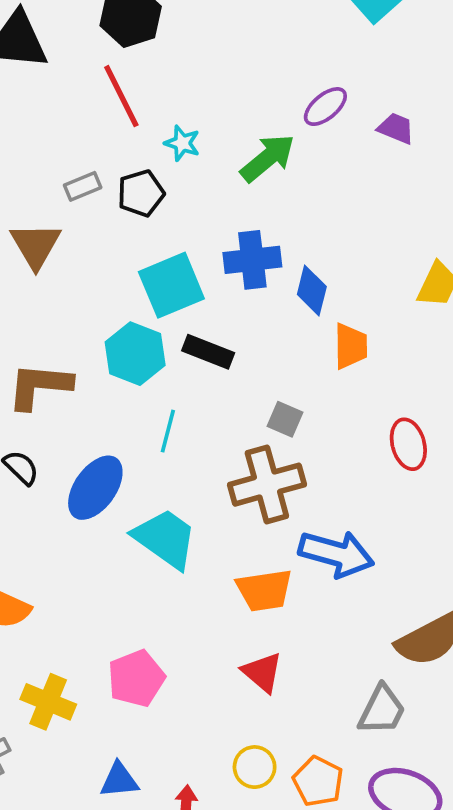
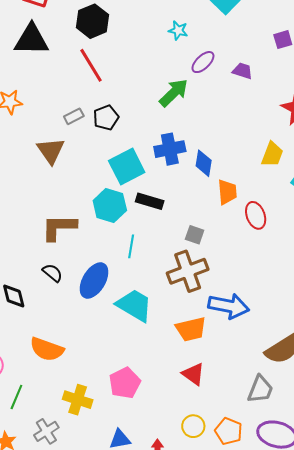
cyan star: (182, 143) -> (178, 30), moved
red ellipse: (408, 444) -> (256, 215), moved

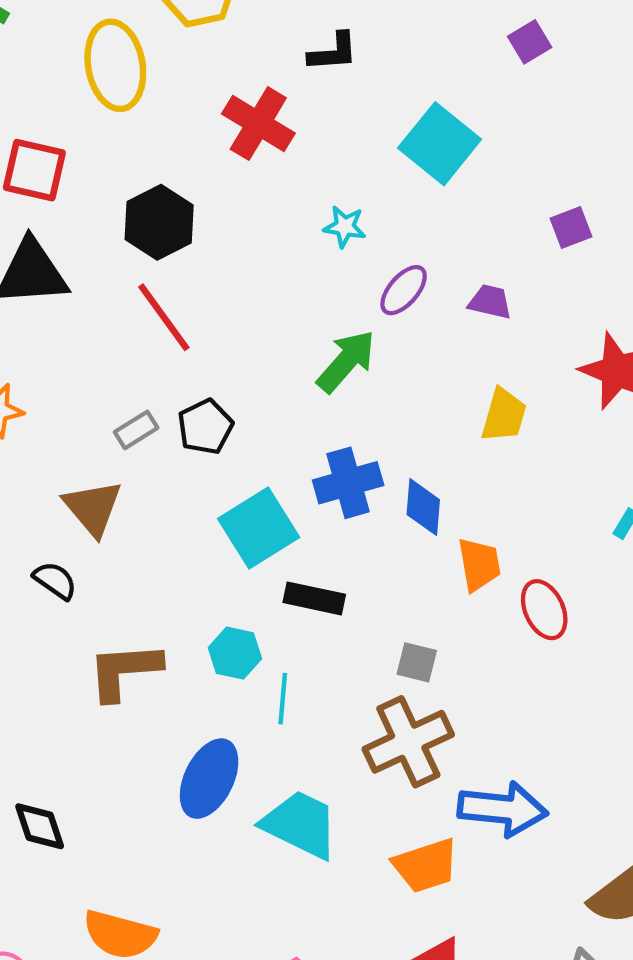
yellow trapezoid: (272, 154) -> (504, 415), moved
cyan hexagon: (110, 205) -> (235, 653), moved, size x0.7
black semicircle: (53, 273) -> (55, 581), moved

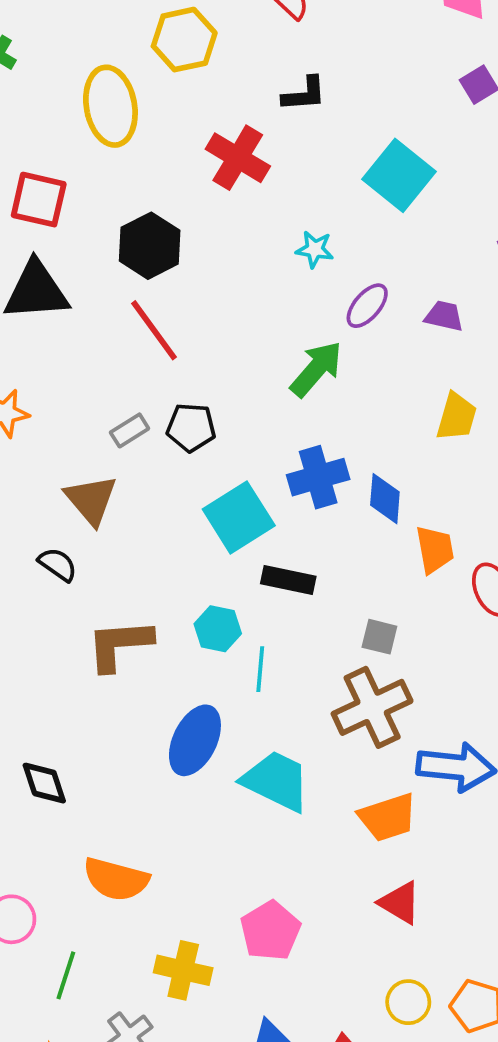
black pentagon: (205, 427) -> (191, 427), turned 30

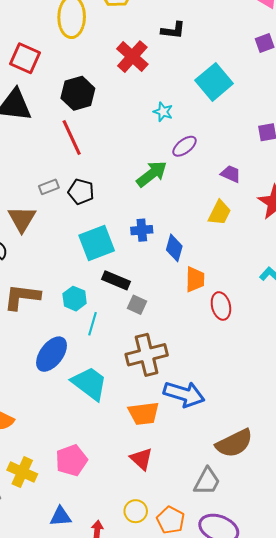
purple trapezoid: (444, 316) -> (231, 174), moved
blue cross: (318, 477) -> (142, 230), size x0.7
gray square: (379, 637) -> (137, 305), moved

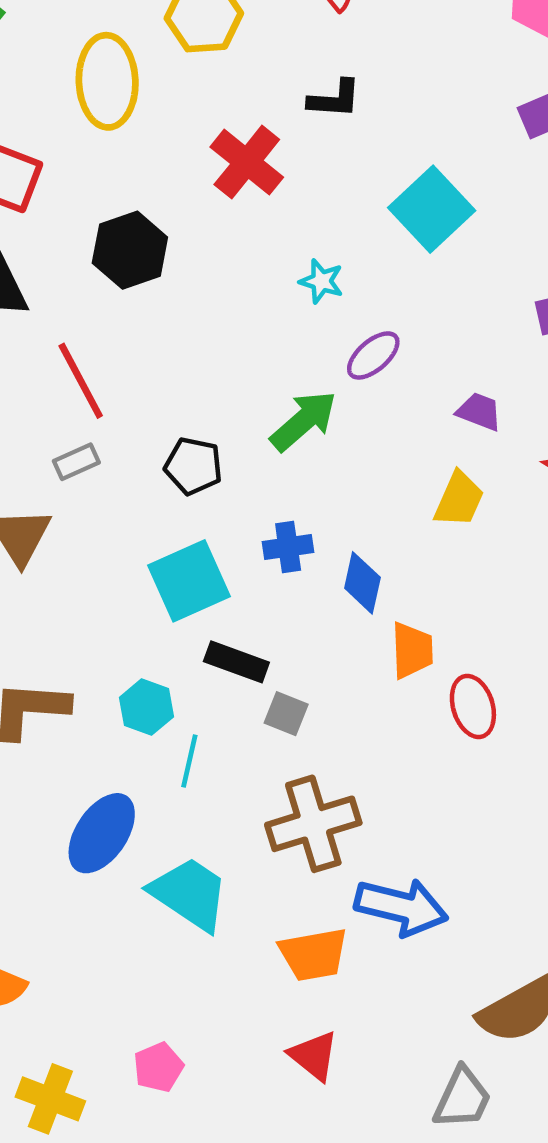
red line: (72, 137) -> (81, 381), moved
black pentagon: (81, 192) -> (193, 466), moved
pink pentagon: (71, 460) -> (158, 1067), size x0.7

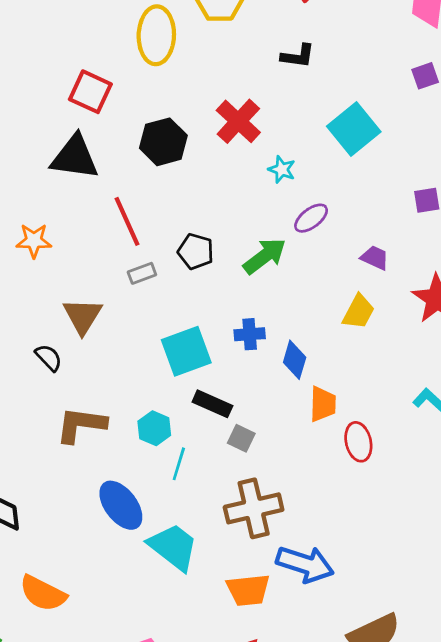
red cross: (247, 162) -> (238, 121), moved
gray rectangle: (76, 462) -> (142, 273), moved
black pentagon: (193, 466) -> (196, 251), moved
blue ellipse: (102, 833) -> (121, 505), turned -75

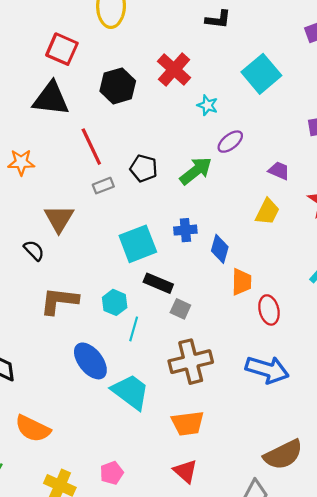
blue arrow: (305, 564) -> (267, 370), moved

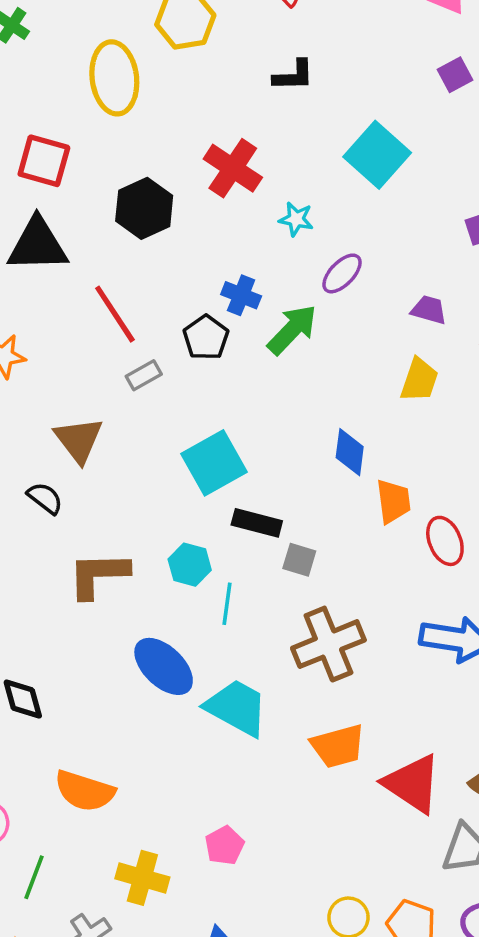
black pentagon: (144, 168) -> (206, 338), turned 30
blue cross: (185, 230) -> (241, 295), moved, turned 35
red triangle: (185, 471) -> (412, 784), moved, size x1.5

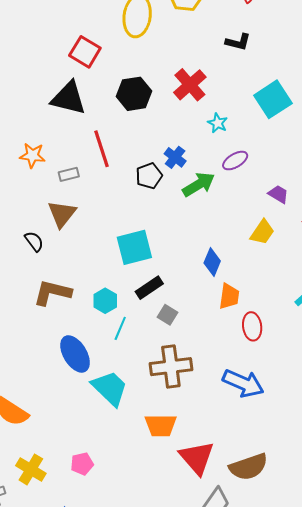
gray rectangle: (144, 375) -> (69, 174), moved
black rectangle: (257, 523) -> (149, 288), turned -64

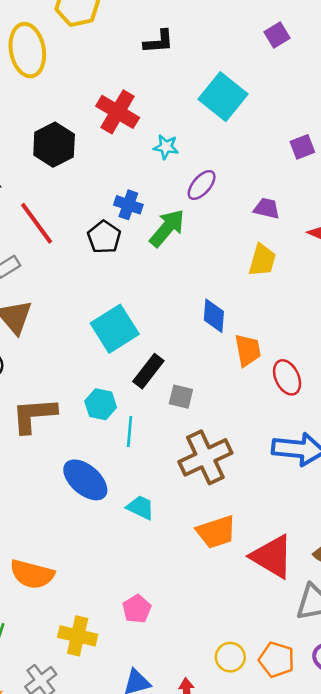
cyan trapezoid: (110, 388) -> (140, 507), size x0.6

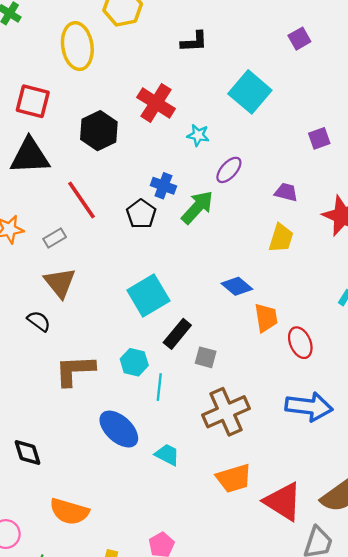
blue diamond: (214, 316) -> (237, 286), turned -56

